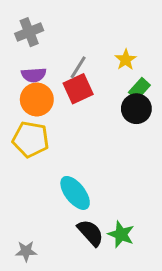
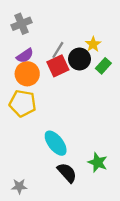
purple semicircle: (34, 75) -> (25, 56), turned -30
black circle: (136, 109) -> (79, 59), moved
green star: (121, 234) -> (98, 162), moved

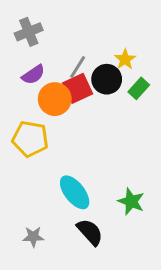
orange circle: (27, 74) -> (55, 99), moved
green star: (98, 162) -> (131, 201), moved
gray star: (19, 186) -> (33, 237), moved

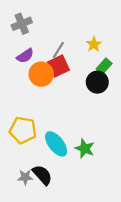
black circle: (107, 79) -> (97, 82), moved
yellow pentagon: (30, 139) -> (23, 130), moved
green star: (131, 201) -> (85, 149), moved
black semicircle: (90, 232) -> (42, 175), moved

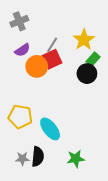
yellow star: (94, 44) -> (84, 40), size x1.5
green star: (85, 149) -> (76, 159), moved, turned -30
black semicircle: (42, 175) -> (38, 157), turned 48

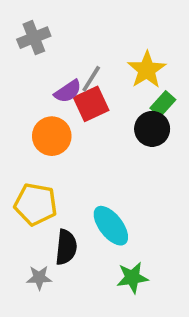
purple semicircle: (22, 50) -> (68, 91), moved
orange circle: (37, 66) -> (52, 136), moved
cyan ellipse: (50, 129) -> (111, 226), moved
black semicircle: (38, 157) -> (66, 247), moved

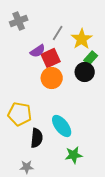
gray line: (91, 79) -> (58, 33), moved
orange circle: (52, 136) -> (52, 78), moved
gray star: (39, 278) -> (27, 167), moved

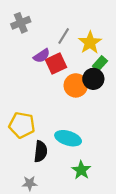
orange circle: (52, 78) -> (76, 85), moved
cyan ellipse: (62, 126) -> (68, 138), turned -35
green star: (74, 155) -> (81, 170), turned -30

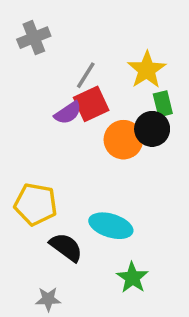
gray line: (64, 36) -> (86, 75), moved
purple semicircle: (42, 56) -> (68, 113), moved
green rectangle: (100, 63) -> (163, 104), turned -56
black semicircle: (41, 151) -> (66, 247), turned -60

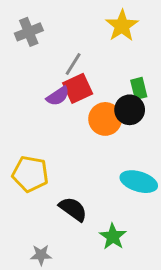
yellow star: (147, 70) -> (122, 26), moved
cyan ellipse: (111, 226) -> (139, 182), moved
black semicircle: (66, 247) -> (73, 209), moved

